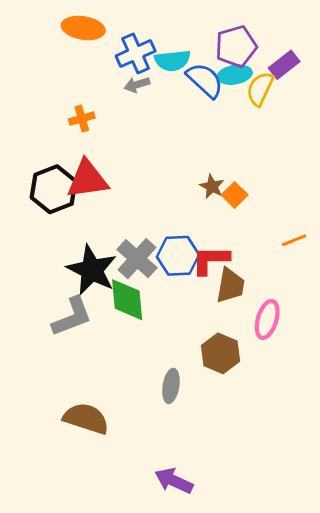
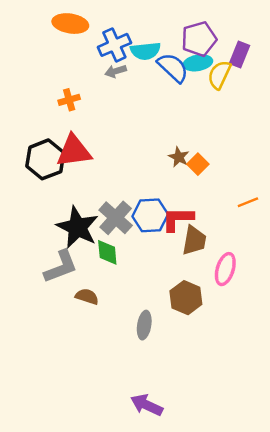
purple rectangle: (284, 65) -> (240, 54), turned -30
green diamond: (127, 300) -> (107, 252), size x0.7
brown semicircle: (86, 418) -> (87, 296), moved, size x0.6

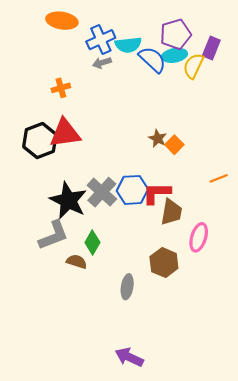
green diamond: (107, 252) -> (92, 243), moved, turned 35

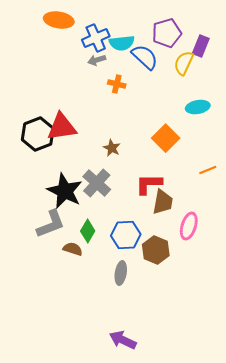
cyan ellipse: (174, 55) -> (198, 107), moved
orange cross: (61, 88) -> (117, 84), moved, turned 30
brown star: (158, 138) -> (112, 148), moved
orange square: (174, 145) -> (166, 138), size x1.5
blue hexagon: (132, 190) -> (126, 235), moved

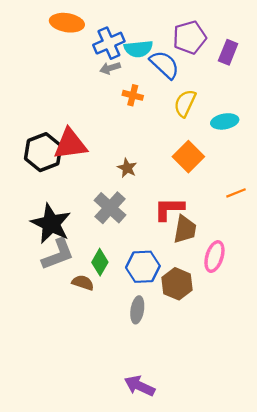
yellow semicircle: (184, 63) -> (185, 103), moved
black star: (65, 191) -> (51, 224), moved

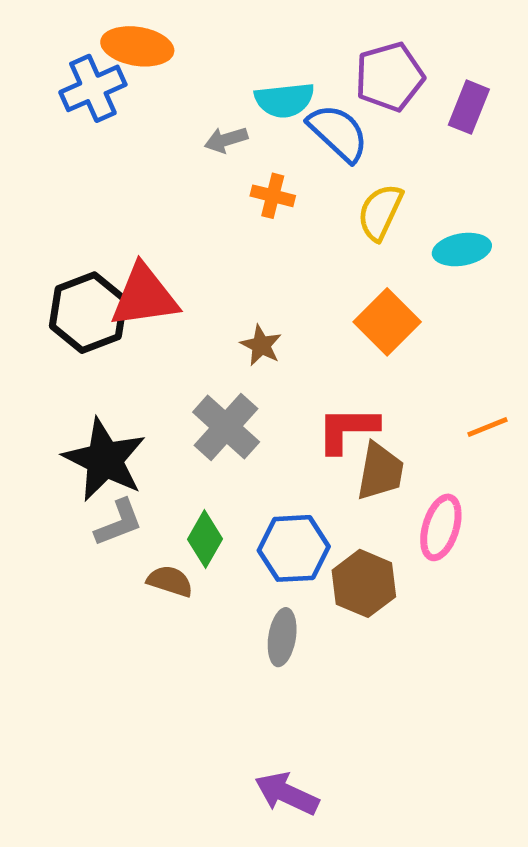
blue cross: (109, 43) -> (93, 88), moved
orange line: (236, 193) -> (488, 427), moved
gray L-shape: (58, 254) -> (119, 523), size x0.7

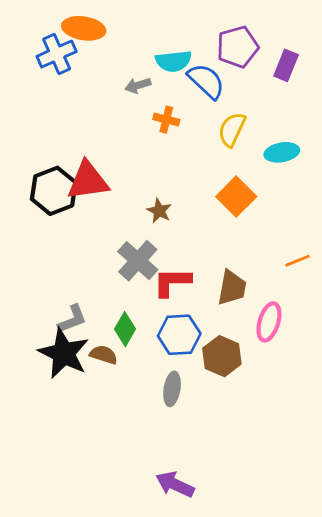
red L-shape: (347, 429) -> (172, 282), moved
black star: (105, 460) -> (64, 353), moved

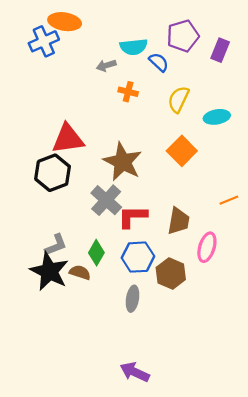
blue semicircle: (206, 81) -> (159, 62), size x0.7
black hexagon: (54, 191) -> (53, 173), moved
brown star: (159, 211) -> (123, 162), size x2.0

